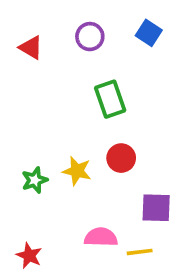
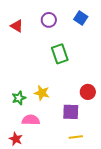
red circle: (121, 158) -> (88, 92), moved
purple square: (156, 208) -> (71, 112), moved
pink semicircle: (101, 237) -> (31, 120), moved

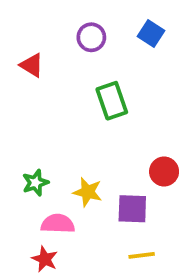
red triangle: (17, 26) -> (32, 65), moved
yellow star: (42, 93) -> (88, 192), moved
red star: (16, 139) -> (45, 259), moved

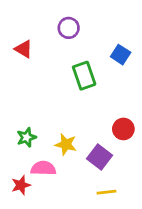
blue square: (151, 34) -> (121, 55), moved
purple square: (132, 209) -> (99, 157), turned 35
red star: (45, 259) -> (21, 185), moved, turned 30

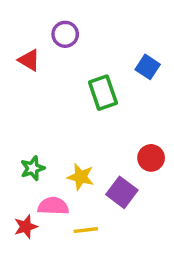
purple circle: (69, 28) -> (65, 34), moved
yellow line: (107, 192) -> (86, 230), moved

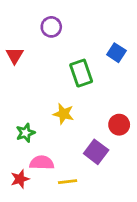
red triangle: (29, 60) -> (15, 55), moved, turned 30
yellow star: (81, 177) -> (63, 114), moved

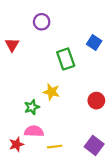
green star: (25, 133) -> (32, 107), moved
purple square: (96, 152) -> (94, 145), moved

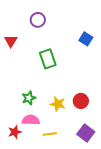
green rectangle: (66, 59) -> (48, 59), moved
yellow star: (51, 92) -> (58, 104), moved
red circle: (96, 101) -> (81, 101), moved

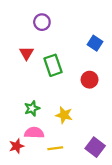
red triangle: (11, 41) -> (26, 53), moved
red circle: (81, 101) -> (90, 80), moved

